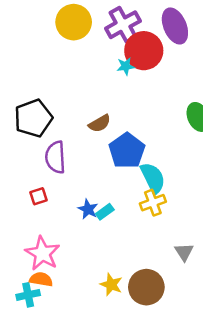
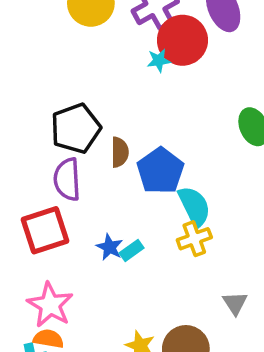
black pentagon: (33, 118) -> (76, 128), moved
brown semicircle: (100, 123) -> (120, 152), moved, turned -60
red square: (39, 196) -> (45, 230), size x2.0

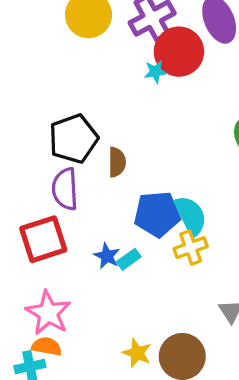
blue pentagon: (160, 171) -> (157, 214), moved, turned 30

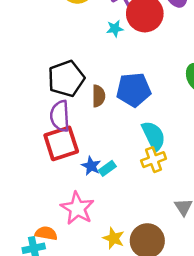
cyan star: (155, 72) -> (115, 29), moved
blue pentagon: (157, 214) -> (134, 90), moved
red square: (43, 239) -> (61, 143), moved
pink star: (48, 313) -> (77, 208), moved

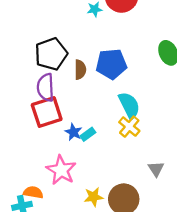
yellow cross: (154, 160) -> (129, 127), turned -30
yellow star: (114, 238) -> (94, 197), turned -30

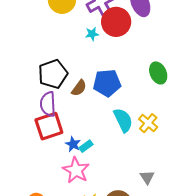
brown semicircle: (80, 70) -> (79, 88), turned 36
yellow cross: (129, 127) -> (148, 123), moved
pink star: (61, 170) -> (76, 170), moved

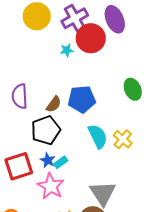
black pentagon: (53, 74) -> (46, 130), moved
purple semicircle: (48, 104) -> (20, 96), moved
red square: (49, 126) -> (19, 166), moved
gray triangle: (147, 177) -> (103, 193), moved, size x1.8

